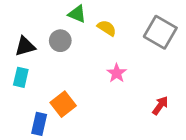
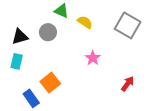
blue rectangle: (39, 124) -> (31, 98), turned -48

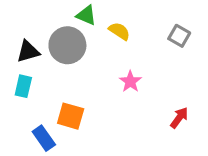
gray square: (128, 25) -> (179, 36), size x0.6
gray circle: (48, 32) -> (67, 45), size x1.5
orange square: (50, 83) -> (71, 116), turned -36

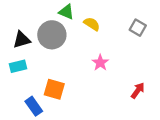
cyan rectangle: (23, 86) -> (18, 66), turned 63

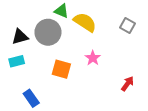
yellow semicircle: (92, 24) -> (85, 22), size x1.5
orange square: (54, 89) -> (61, 69), moved

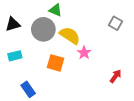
yellow semicircle: (85, 22) -> (70, 35), moved
black triangle: (20, 37) -> (13, 24), moved

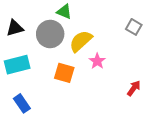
yellow semicircle: (70, 35) -> (81, 41), turned -75
cyan rectangle: (15, 56) -> (17, 65), size x1.5
blue rectangle: (28, 89) -> (22, 103), moved

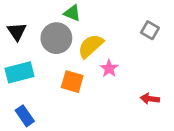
black triangle: (15, 28) -> (17, 32), turned -48
red arrow: (134, 88) -> (150, 99), turned -119

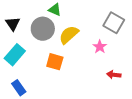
gray square: (150, 30) -> (114, 23), size x1.5
pink star: (109, 68) -> (100, 47), moved
cyan rectangle: (19, 72) -> (15, 55), turned -35

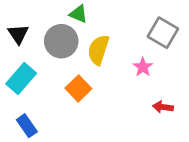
yellow semicircle: (69, 35) -> (98, 50), turned -30
orange square: (55, 62) -> (78, 88), turned 30

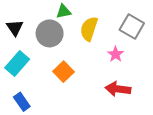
green triangle: (78, 14) -> (63, 11), turned -35
yellow semicircle: (98, 50) -> (89, 29), moved
red arrow: (163, 107) -> (118, 89), moved, size x1.5

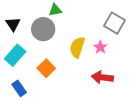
yellow semicircle: (89, 29) -> (77, 47), moved
orange square: (63, 72) -> (46, 68), moved

